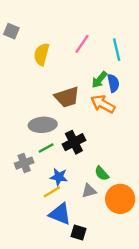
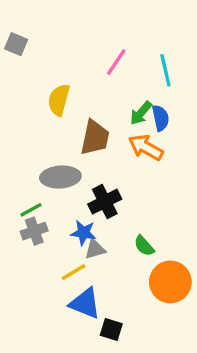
yellow semicircle: (41, 54) -> (59, 100), moved
brown trapezoid: (67, 97) -> (95, 138), turned -60
green line: (46, 148) -> (31, 210), moved
blue star: (59, 177) -> (83, 233), moved
gray triangle: (89, 191) -> (95, 249), moved

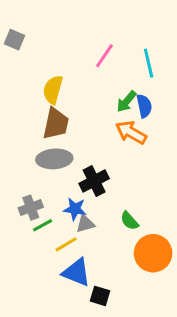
brown trapezoid: (95, 138) -> (56, 124), moved
green line: (31, 210) -> (43, 225), moved

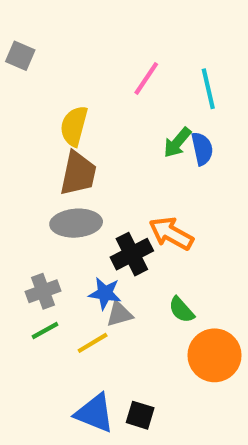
orange arrow: (131, 132) -> (171, 233), moved
green line: (43, 225) -> (45, 331), moved
blue triangle: (76, 272) -> (95, 413), moved

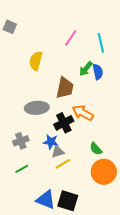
brown trapezoid: (78, 174) -> (65, 88), moved
green semicircle: (181, 310) -> (96, 149), moved
green line: (45, 331) -> (22, 169), moved
yellow line: (93, 343) -> (63, 164), moved
black square: (140, 415) -> (68, 201), size x1.5

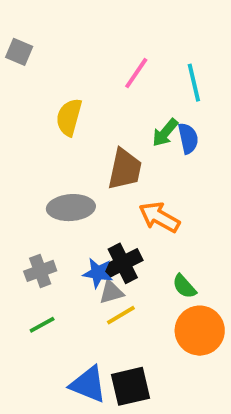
black cross: (64, 123) -> (123, 263), moved
black square: (68, 201) -> (130, 386), turned -30

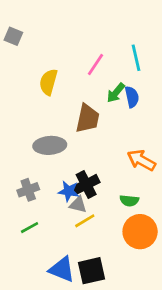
pink line: (136, 73) -> (96, 65), moved
orange arrow: (159, 217) -> (141, 160), moved
green semicircle: (184, 286) -> (129, 201), turned -42
gray triangle: (111, 292) -> (78, 205), turned 30

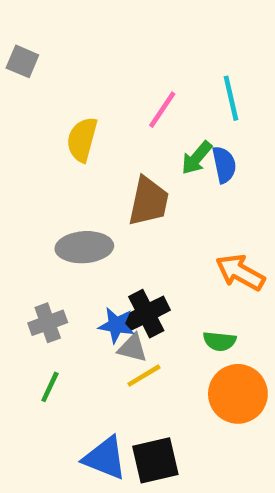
green line: (30, 228) -> (50, 387), turned -36

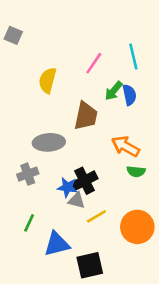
orange arrow: (240, 272) -> (125, 146), moved
gray cross: (48, 323) -> (28, 174), moved
green semicircle: (220, 341) -> (136, 171), moved
yellow line: (144, 376) -> (96, 216), moved
blue triangle: (105, 458) -> (57, 244), moved, turned -36

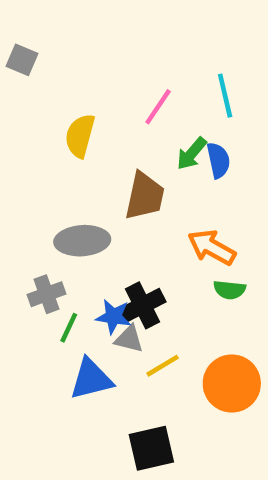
green line: (29, 223) -> (69, 328), moved
blue triangle: (57, 244) -> (91, 379), moved

